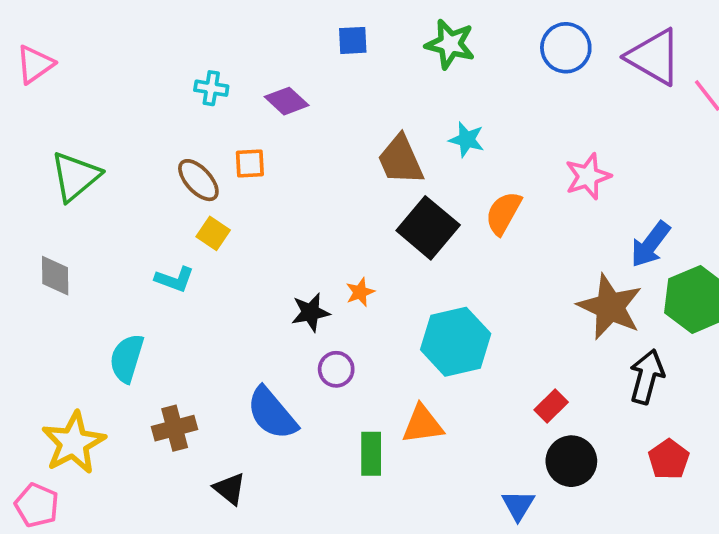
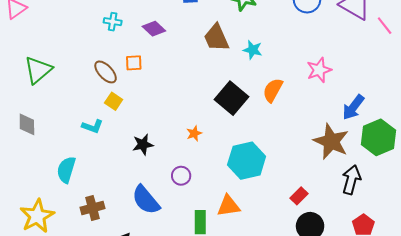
brown trapezoid: (401, 160) -> (216, 38), moved
black star: (310, 312) -> (143, 145), moved

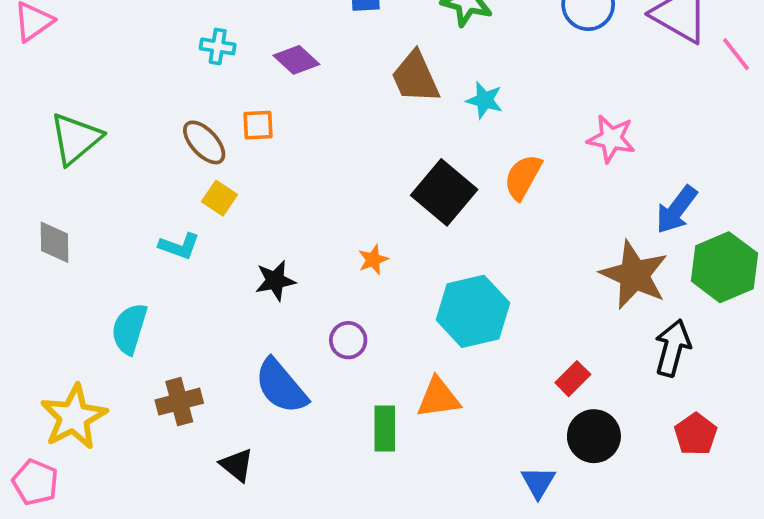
pink star: (319, 70) -> (611, 139), turned 30

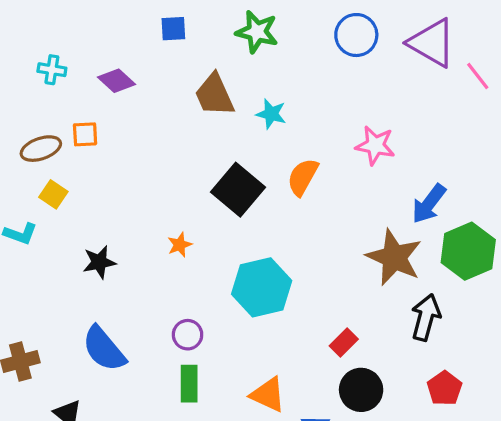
brown ellipse: (204, 142) -> (41, 149), turned -66
purple circle: (348, 340) -> (188, 335), moved
orange triangle: (438, 398) -> (268, 395), moved, turned 33

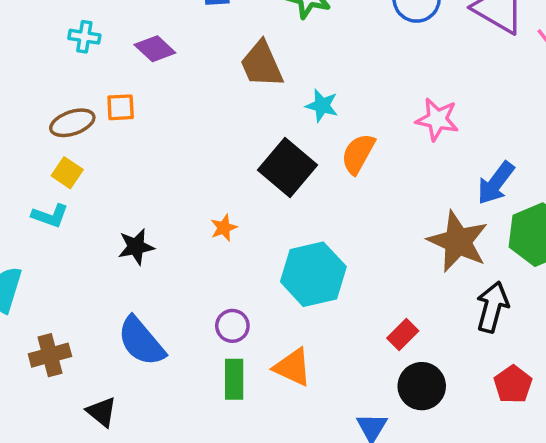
cyan star: (271, 114) -> (322, 106), moved
yellow square: (53, 194) -> (67, 173), moved
orange triangle: (268, 395) -> (293, 367), moved

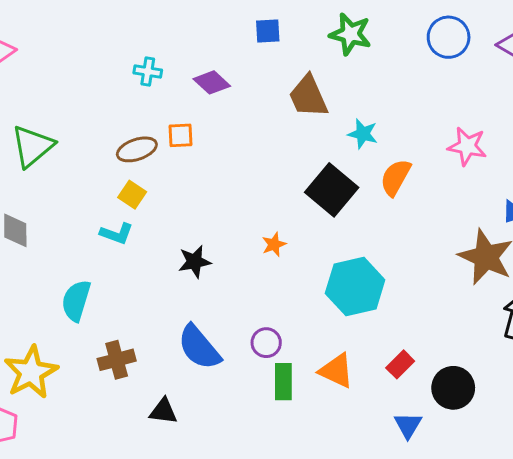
purple circle: (232, 326) -> (266, 343), moved
red rectangle: (403, 334) -> (400, 364), moved
black triangle: (102, 412) -> (163, 411), turned -32

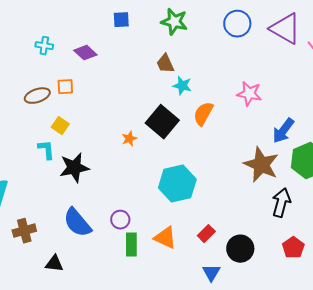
brown trapezoid: (308, 96) -> (165, 64), moved, size x0.7
yellow square: (132, 195) -> (60, 126), moved
cyan L-shape: (117, 234) -> (46, 150), moved, turned -115
orange star: (274, 244) -> (129, 139), moved
black star: (195, 262) -> (74, 168), size x1.4

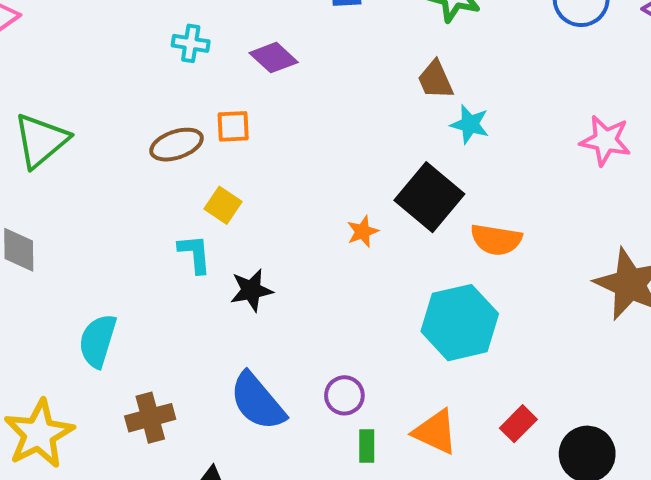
orange semicircle: (203, 114) -> (496, 240), moved, turned -110
black star: (74, 168) -> (251, 290), size x0.7
green rectangle: (131, 245) -> (367, 446), size x0.7

